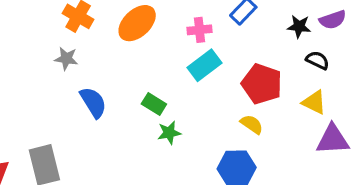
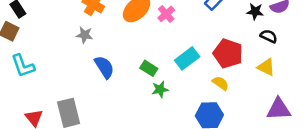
pink cross: (199, 30) -> (166, 14), moved, turned -35
cyan rectangle: (205, 65) -> (187, 58), moved
purple triangle: (333, 139) -> (279, 109), moved

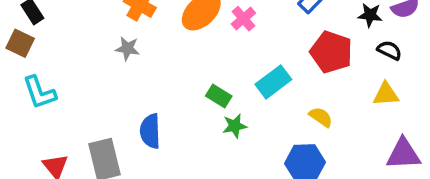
red pentagon: (228, 54) -> (331, 52), moved
blue semicircle: (104, 67) -> (150, 131), moved, turned -150
yellow triangle: (266, 67) -> (386, 94), turned -30

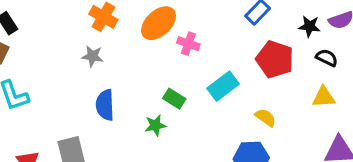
pink cross: (243, 19) -> (188, 44), moved, turned -30
green star: (235, 126) -> (155, 125), moved
blue semicircle: (150, 131) -> (105, 105), moved

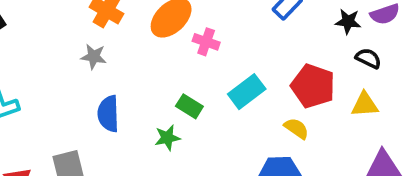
red pentagon: (275, 59) -> (313, 86), moved

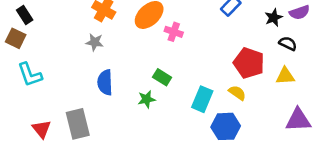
black star: (348, 21) -> (274, 18), turned -30
cyan rectangle: (247, 92) -> (202, 99), moved, turned -30

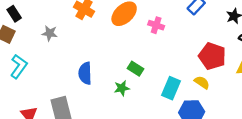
pink cross: (174, 32) -> (156, 25), moved
gray star: (95, 42) -> (50, 33), moved
cyan L-shape: (30, 75) -> (19, 66), turned -125

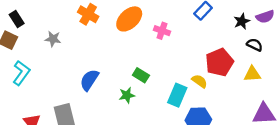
red pentagon: (212, 56) -> (219, 62), turned 30
blue semicircle: (85, 73) -> (89, 80), turned 35
yellow semicircle: (202, 82) -> (200, 81), moved

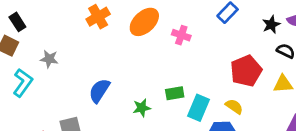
orange cross: (88, 14) -> (98, 17), turned 30
gray star: (53, 39) -> (49, 59), moved
green rectangle: (141, 75) -> (175, 93), moved, turned -42
yellow semicircle: (200, 81) -> (234, 106), moved

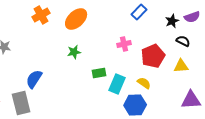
pink cross: (181, 35) -> (124, 44), moved, turned -32
blue semicircle: (99, 91) -> (34, 79), moved
green star: (142, 108) -> (74, 52), moved

